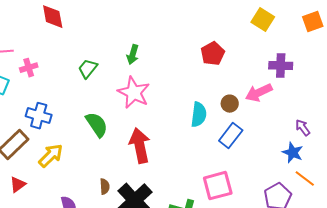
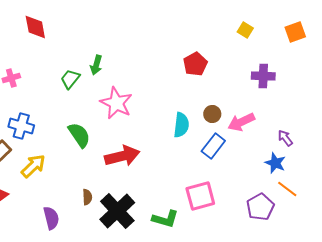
yellow square: (263, 20) -> (245, 30), size x0.7
green arrow: (133, 55) -> (96, 65), moved
pink arrow: (259, 93) -> (241, 122), moved
red arrow: (140, 146) -> (122, 156), turned 88

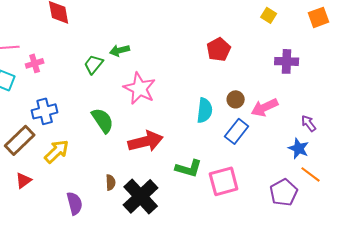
green arrow: (96, 65) -> (120, 50), turned 60
blue cross: (21, 126) -> (45, 111), turned -30
green L-shape: (165, 219) -> (189, 168), moved

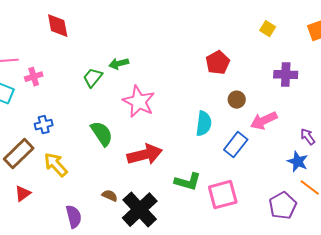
brown circle: (236, 99) -> (237, 100), moved
blue cross: (45, 111) -> (44, 125), size x0.7
yellow arrow: (57, 151) -> (56, 165), turned -88
brown semicircle: (111, 182) -> (110, 196), turned -63

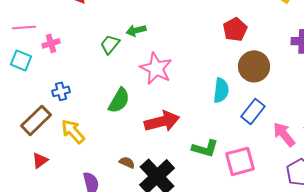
brown circle: (237, 100) -> (254, 66), size x1.8
pink arrow: (264, 121) -> (284, 134), moved, turned 76
green semicircle: (102, 134) -> (119, 100), turned 64

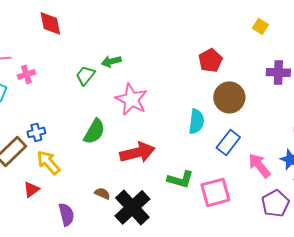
blue cross: (61, 91) -> (36, 132), moved
red triangle: (40, 160) -> (31, 189), moved

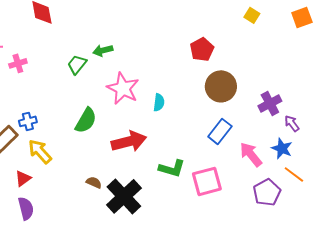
purple cross: (278, 72) -> (270, 103), moved, turned -30
cyan semicircle: (196, 121) -> (159, 102), moved, size x0.7
purple semicircle: (66, 214) -> (26, 208), moved

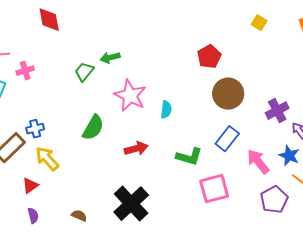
red arrow: (129, 141) -> (136, 149), size x0.7
green L-shape: (172, 168) -> (189, 157), moved
brown semicircle: (94, 182) -> (79, 216), moved
purple semicircle: (26, 208) -> (33, 216), size x0.7

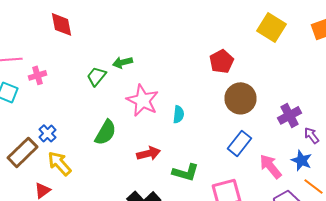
yellow square: (259, 23) -> (272, 27), size x1.8
blue cross: (35, 129) -> (48, 133), turned -30
green L-shape: (189, 157) -> (186, 172), moved

